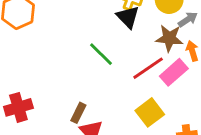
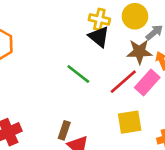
yellow square: (150, 112) -> (130, 122), turned 35

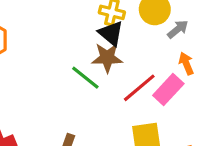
brown star: (139, 52) -> (107, 58), moved

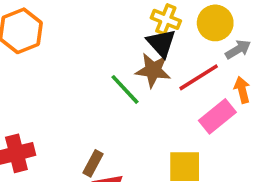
red line: (139, 88) -> (199, 77), moved

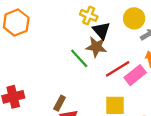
yellow cross: (166, 19) -> (89, 15), moved
red line: (199, 77) -> (118, 69), moved

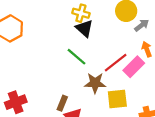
black triangle: (101, 30) -> (84, 28), moved
brown star: (96, 47) -> (95, 83), moved

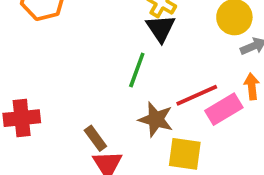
green line: (76, 57) -> (137, 70), turned 55
brown rectangle: (62, 103) -> (95, 138), turned -72

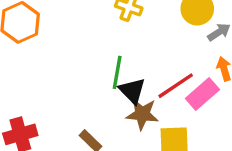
black triangle: (161, 28) -> (132, 91), moved

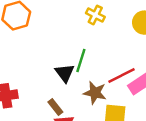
black triangle: (132, 91) -> (65, 73), moved

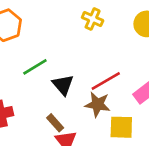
green line: (81, 61) -> (35, 67), moved, turned 45
red line: (121, 75) -> (106, 81), moved

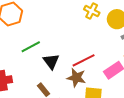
yellow cross: (93, 19) -> (92, 11), moved

